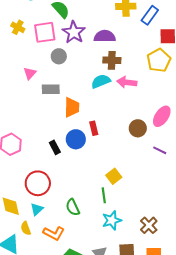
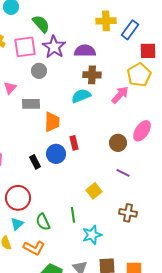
pink arrow: (127, 82) -> (120, 95), moved, turned 126
purple line: (160, 150) -> (123, 173), moved
green line: (104, 195) -> (73, 215), moved
green semicircle: (73, 207) -> (43, 222), moved
brown cross: (149, 225) -> (128, 213), moved, turned -36

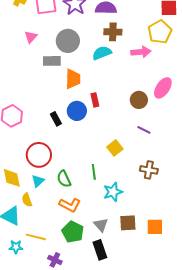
gray circle: (39, 71) -> (68, 41), moved, size x1.5
pink triangle: (10, 88) -> (31, 37), moved
pink arrow: (120, 95) -> (141, 52), turned 42
orange L-shape: (34, 248) -> (70, 205), moved

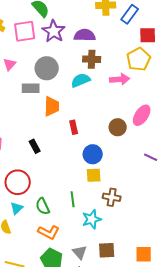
blue circle: (77, 111) -> (93, 154), moved
purple line: (144, 130) -> (151, 157), moved
yellow square: (115, 148) -> (94, 175), turned 35
brown cross: (149, 170) -> (112, 197), moved
orange square: (155, 227) -> (144, 254), moved

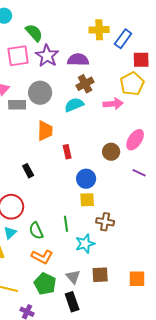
brown cross: (92, 59) -> (85, 84), turned -30
gray rectangle: (31, 88) -> (17, 105), moved
purple line: (151, 157) -> (139, 173), moved

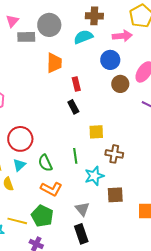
brown cross: (85, 84) -> (94, 16), turned 30
black rectangle: (28, 171) -> (73, 107), moved
blue circle: (86, 179) -> (110, 60), moved
brown square: (100, 275) -> (115, 195), moved
green pentagon: (45, 284) -> (42, 216), moved

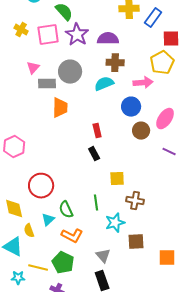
orange trapezoid: (54, 63) -> (60, 108), moved
cyan triangle: (19, 165) -> (48, 220), moved

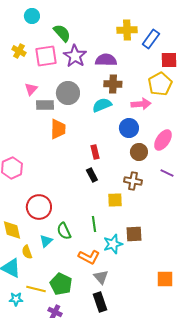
brown cross: (135, 201) -> (133, 181), moved
orange L-shape: (72, 236) -> (89, 257), moved
brown square: (136, 242) -> (134, 234), moved

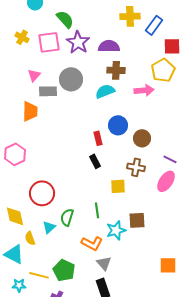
blue circle: (129, 128) -> (118, 125), moved
orange trapezoid: (58, 129) -> (30, 111), moved
pink ellipse: (163, 140) -> (166, 181), moved
green semicircle: (64, 231) -> (67, 217), turned 42

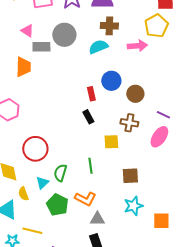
pink triangle: (34, 75) -> (27, 31), turned -40
cyan star: (116, 230) -> (133, 206), moved
gray triangle: (104, 263) -> (97, 219), turned -49
green pentagon: (64, 270) -> (57, 205), moved

